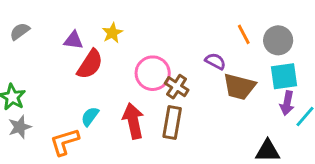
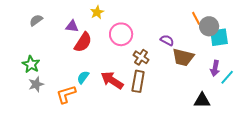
yellow star: (112, 33) -> (97, 12), moved
orange line: (244, 34) -> (196, 18), moved
pink circle: (153, 73) -> (121, 34), moved
cyan square: (284, 76) -> (219, 37), moved
red arrow: (133, 121) -> (112, 80), turned -45

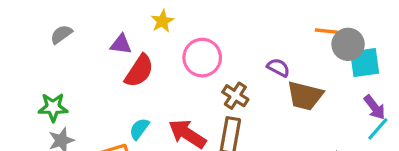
orange line: (196, 18) -> (326, 31), turned -56
green star: (31, 64) -> (53, 107), turned -30
purple arrow: (215, 68) -> (375, 107), moved, turned -49

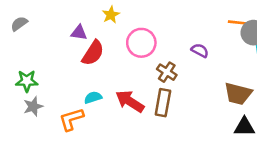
gray semicircle: (61, 34) -> (19, 24), moved
brown trapezoid: (305, 96) -> (238, 94), moved
cyan semicircle: (139, 129) -> (93, 98), turned 36

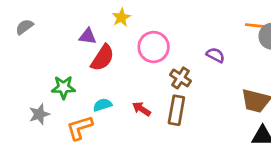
green star: (27, 81) -> (63, 87), moved
red arrow: (130, 101) -> (141, 109), size x0.6

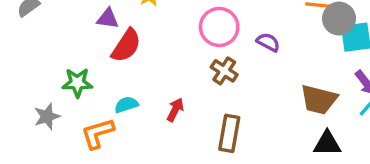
pink circle: (154, 47) -> (219, 27), moved
red arrow: (141, 109) -> (175, 110), turned 84
brown rectangle: (176, 110) -> (229, 133), moved

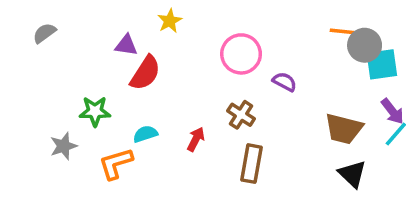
purple semicircle: (268, 42) -> (285, 82), moved
brown cross: (224, 71) -> (241, 115), moved
black triangle: (327, 143) -> (352, 174), turned 44

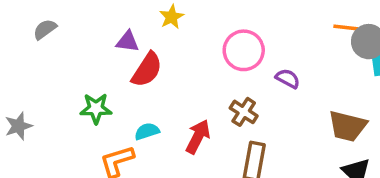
red arrow: (196, 139) -> (198, 137), size x1.4
gray star: (64, 146) -> (18, 126), moved

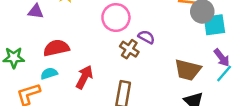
red semicircle: (147, 70) -> (56, 48), moved, turned -135
brown cross: (244, 112) -> (129, 49), moved

